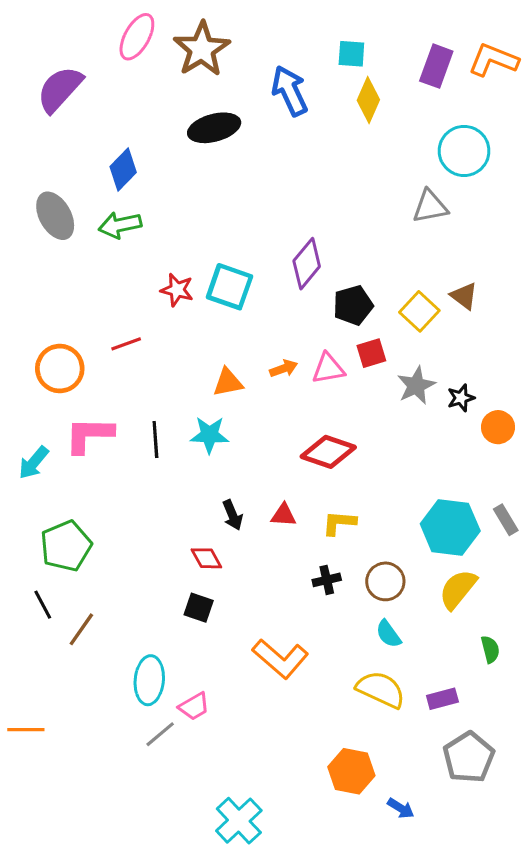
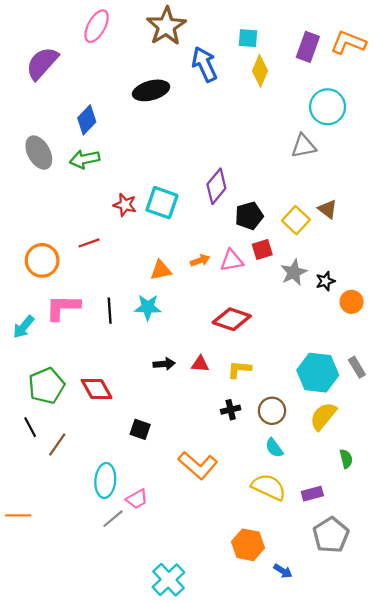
brown star: (202, 49) -> (166, 26), moved
black arrow: (233, 515) -> (164, 364), turned -72
red diamond: (206, 558) -> (97, 389), moved, size x1.4

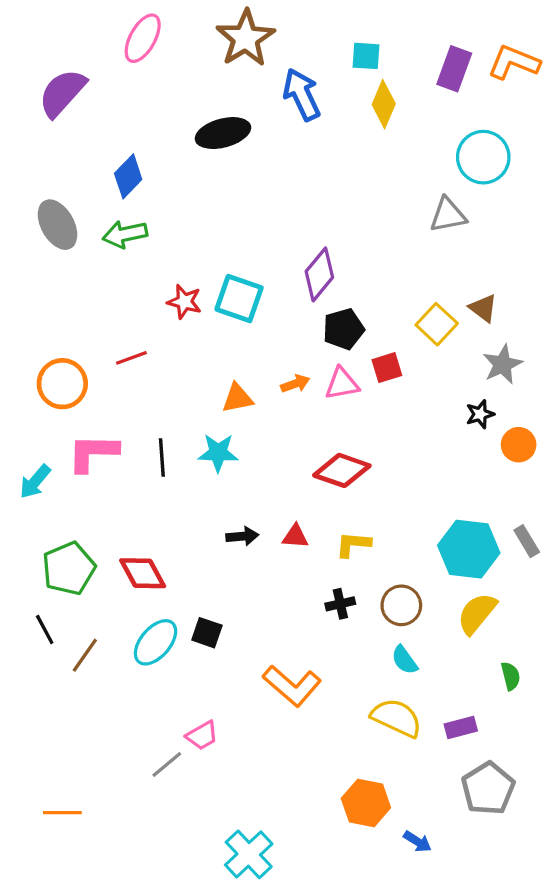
black pentagon: (249, 216) -> (343, 329), moved
gray star: (294, 272) -> (503, 364), moved
cyan ellipse: (105, 481) -> (156, 642), moved, turned 36
orange line: (18, 515) -> (62, 813), moved

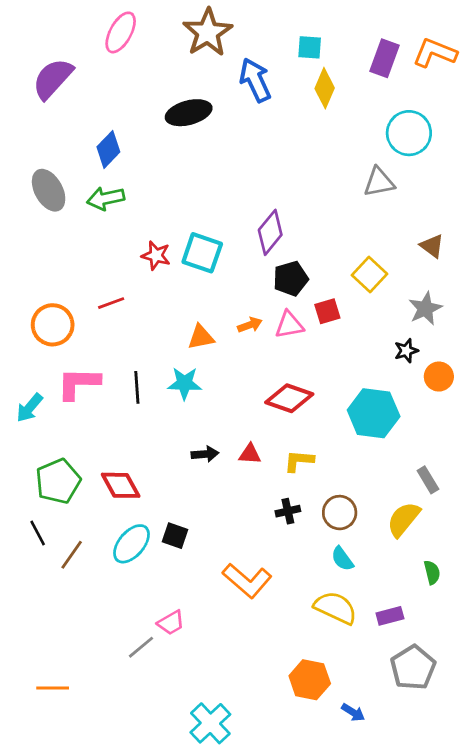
brown triangle: (483, 308) -> (432, 246), moved
gray rectangle: (527, 541) -> (428, 480), moved
cyan hexagon: (469, 549) -> (374, 413), moved

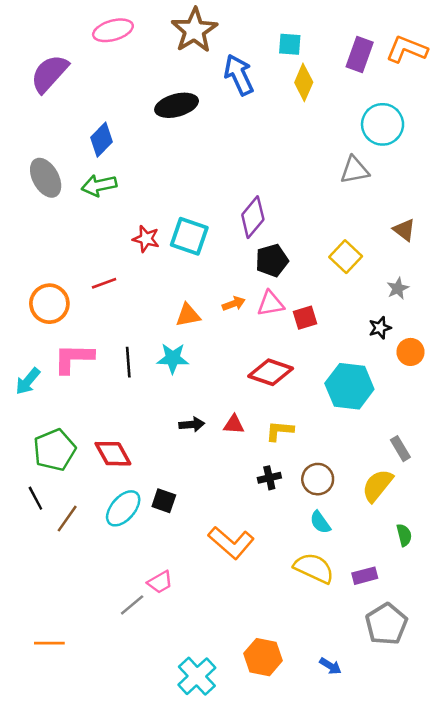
pink ellipse: (121, 32) -> (113, 30), turned 45
gray star: (425, 309) -> (398, 288), size x0.7
red square: (327, 311) -> (305, 318), moved
orange hexagon: (310, 680) -> (263, 657), moved

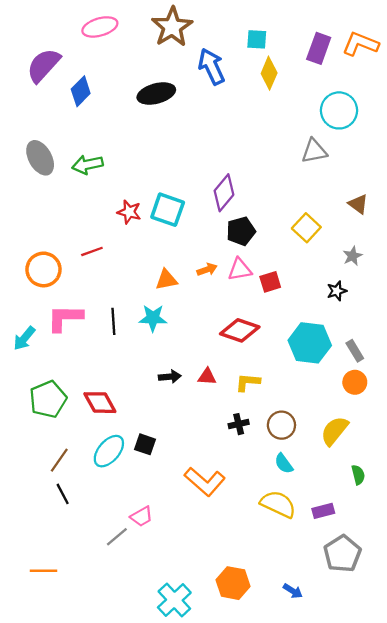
blue diamond: (102, 140) -> (81, 91), moved
orange circle: (410, 352) -> (355, 382), moved
gray rectangle: (400, 449) -> (355, 351), moved
black line: (35, 498) -> (63, 494), moved

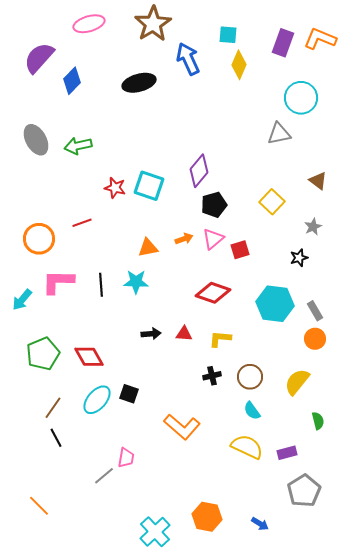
pink triangle: (240, 269) -> (213, 239), turned -30
pink trapezoid: (142, 517) -> (126, 458), turned -50
orange line: (43, 571) -> (39, 506), turned 45

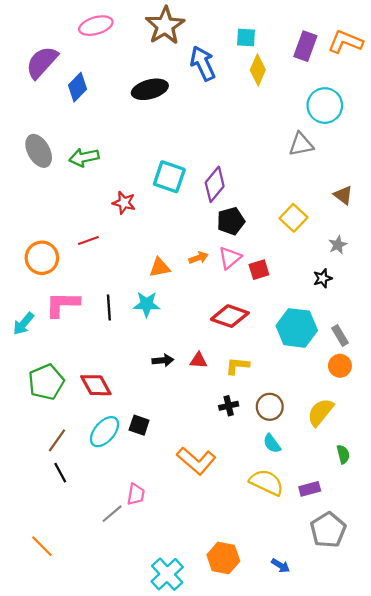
cyan square: (149, 186) -> (169, 177), moved

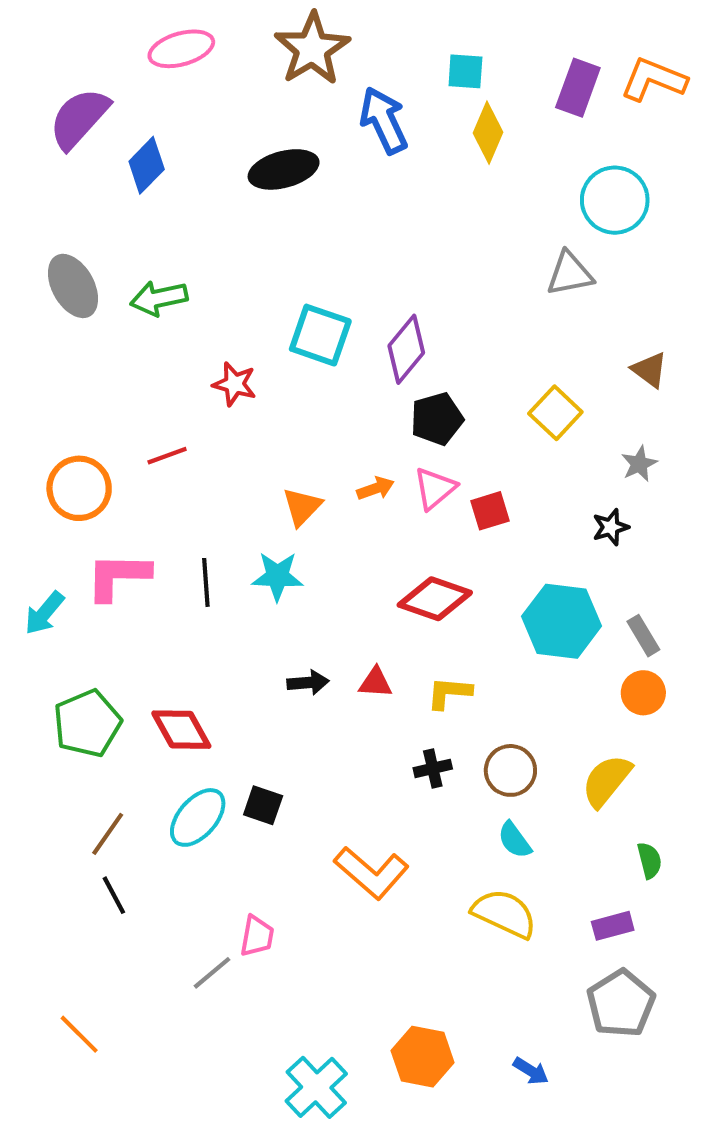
orange triangle: (160, 267) -> (302, 507), turned -35
purple rectangle: (310, 489) -> (613, 926), moved

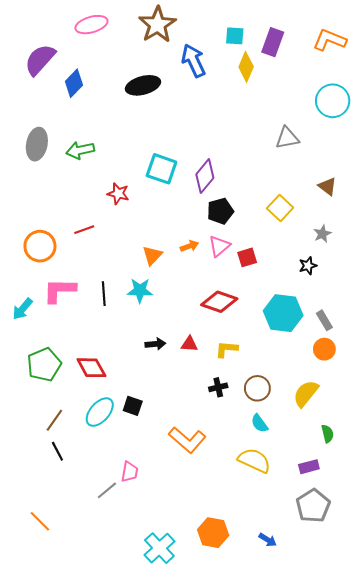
purple rectangle: (578, 88) -> (273, 42), moved
cyan circle: (615, 200) -> (333, 101), moved
gray ellipse: (73, 286) -> (37, 144), turned 40

